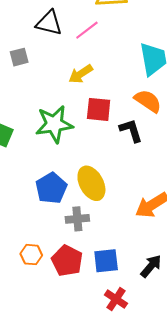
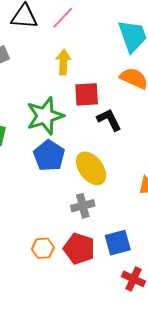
yellow arrow: (81, 74) -> (63, 62), turned 135
black L-shape: (131, 130) -> (109, 120), moved
blue pentagon: (51, 188) -> (49, 156), moved

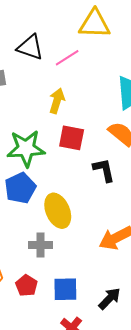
black L-shape: (109, 120) -> (104, 170), moved
red pentagon: (79, 249) -> (27, 286), size x0.7

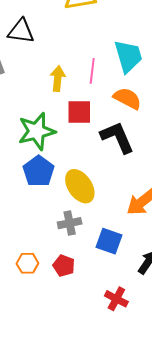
pink line: (67, 58) -> (92, 71), moved, turned -40
black L-shape: (104, 170) -> (117, 137), size x1.4
blue square: (65, 289) -> (109, 241), moved, turned 32

